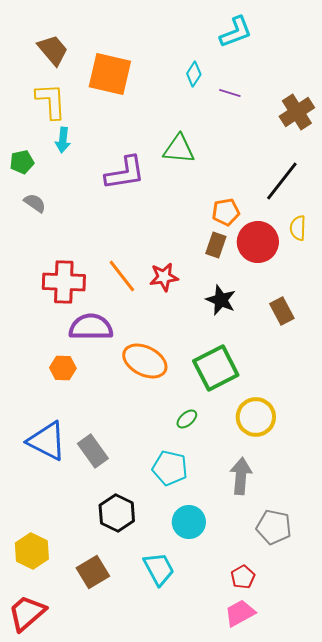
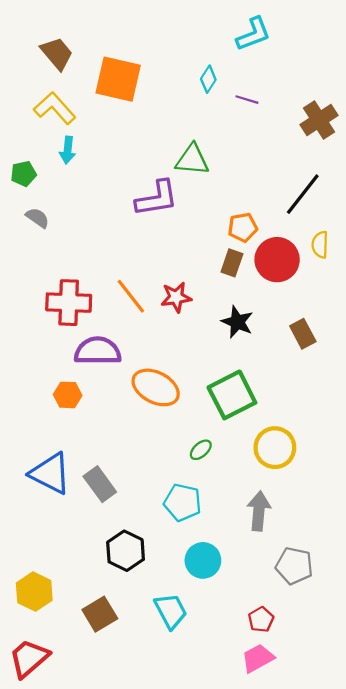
yellow L-shape: (51, 101) -> (55, 108), turned -39
purple L-shape: (125, 173) -> (157, 198), moved

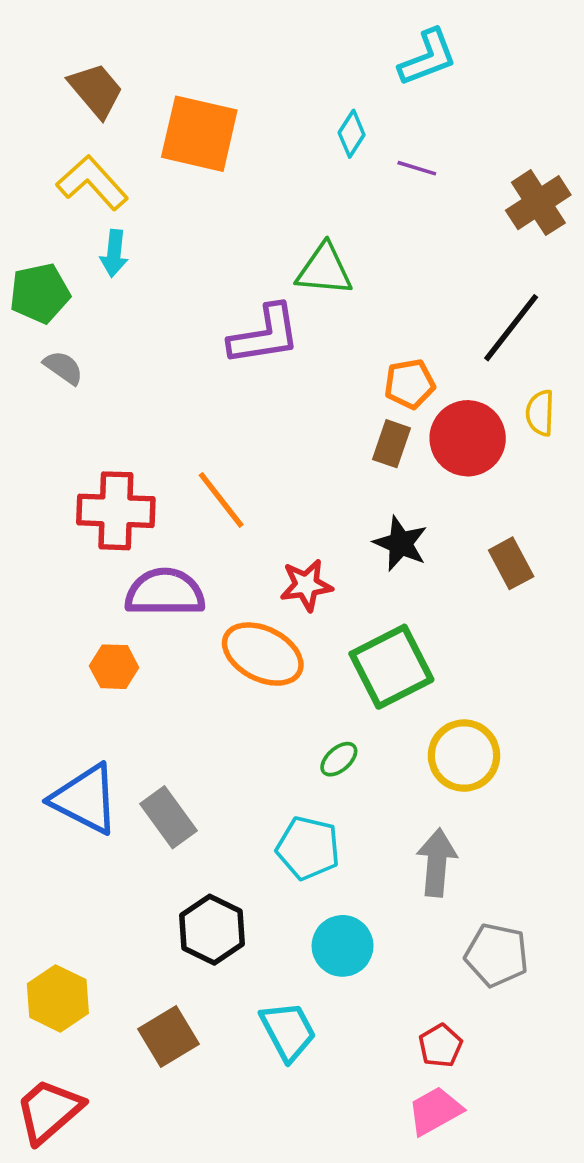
green pentagon: (24, 174) -> (40, 293), size x1.4
red star: (176, 297) -> (306, 585), moved

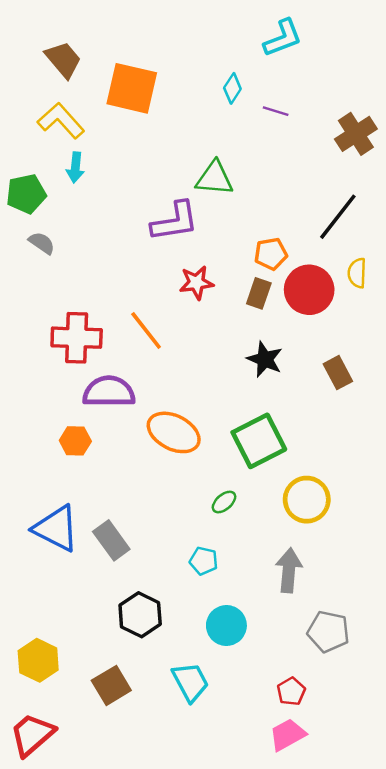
red star: (306, 585) -> (196, 283), moved
cyan pentagon: (308, 848) -> (204, 561), size x0.7

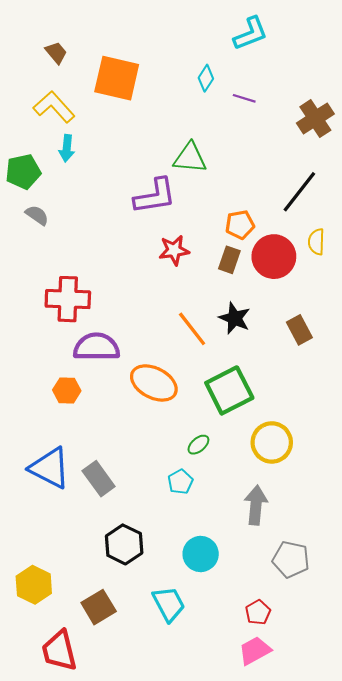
brown trapezoid: (63, 60) -> (56, 53), size x0.7
orange line: (146, 331) -> (192, 329), moved
cyan pentagon: (204, 561) -> (180, 482), moved, turned 30
red trapezoid: (32, 735) -> (59, 651), moved, turned -63

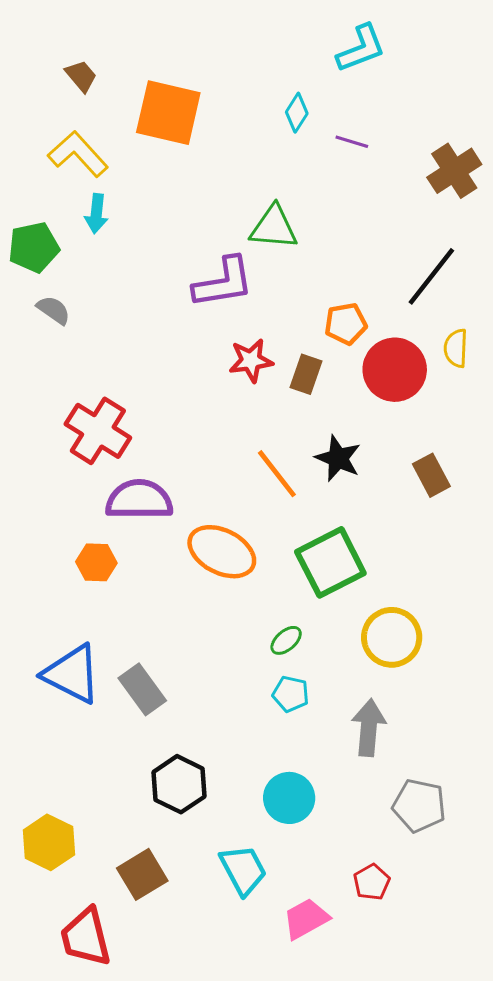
brown rectangle: (229, 260) -> (306, 374), moved
red cross: (68, 299) -> (98, 431), turned 30
cyan pentagon: (180, 482) -> (291, 694), moved, turned -30
pink trapezoid: (255, 651) -> (306, 919), moved

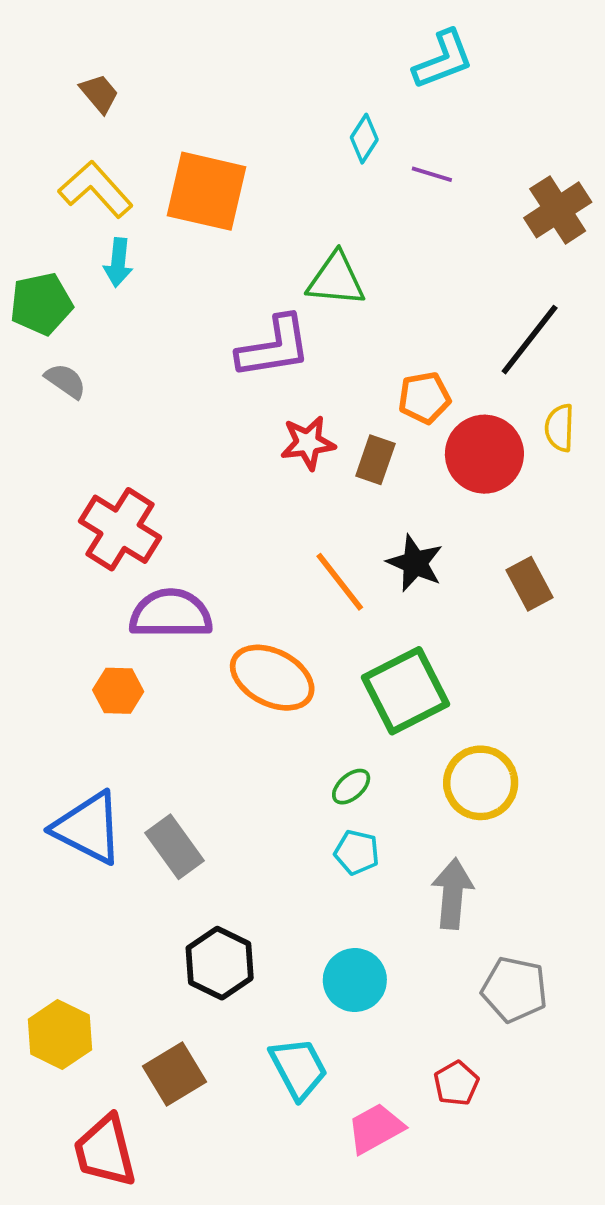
orange square: (168, 113) -> (206, 191), moved

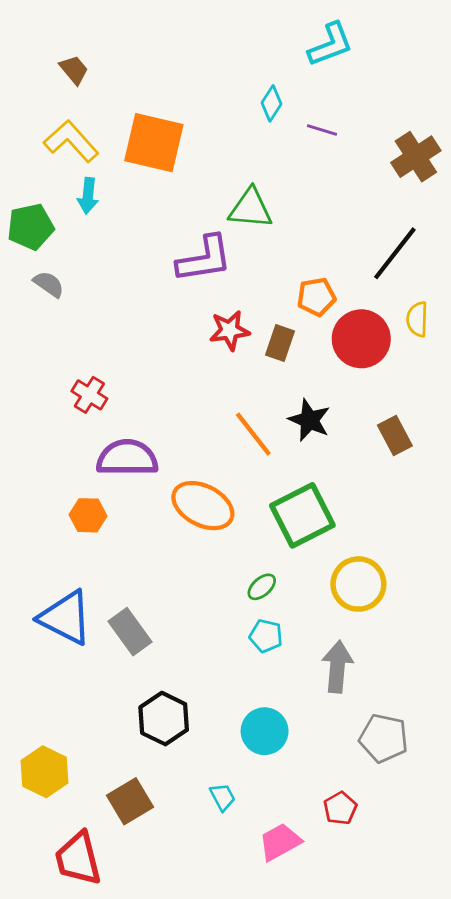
red cross: (120, 529) -> (89, 395), size x0.6
cyan trapezoid: (298, 1068) -> (223, 797), size x0.6

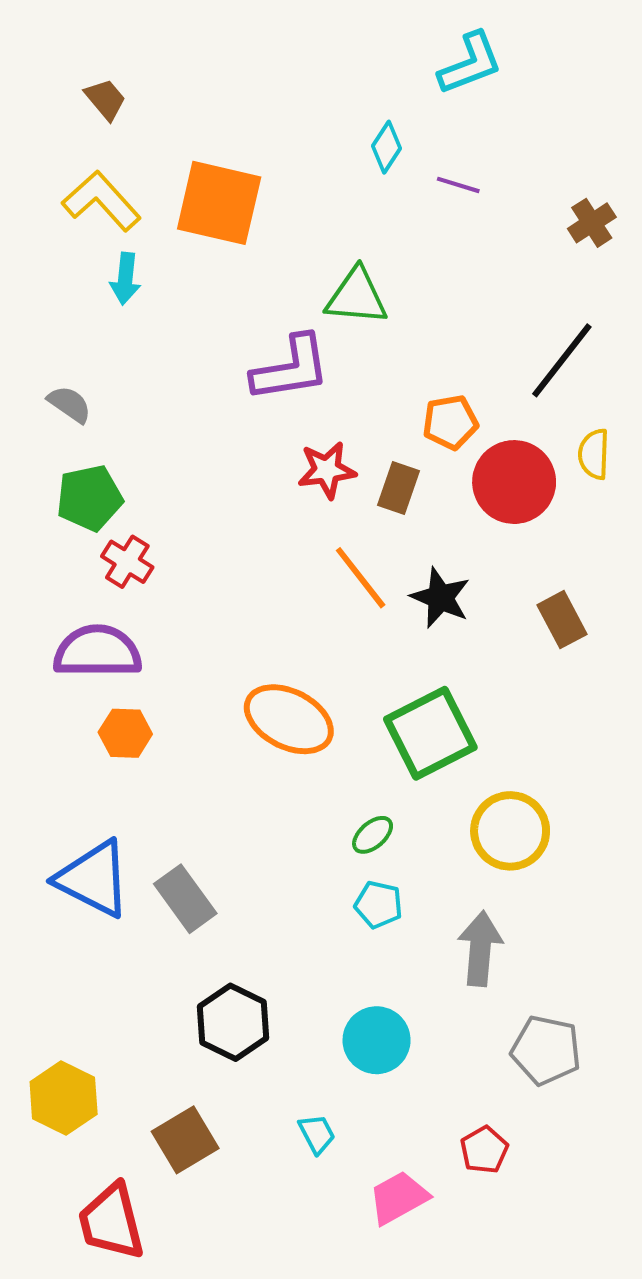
brown cross: (416, 157) -> (592, 223), size x0.7
green pentagon: (31, 227) -> (89, 498), moved
orange line: (253, 434) -> (361, 578), moved
purple semicircle: (127, 458) -> (97, 651), moved

